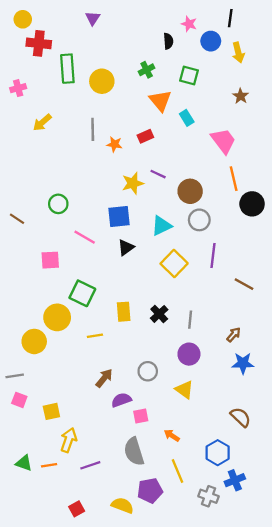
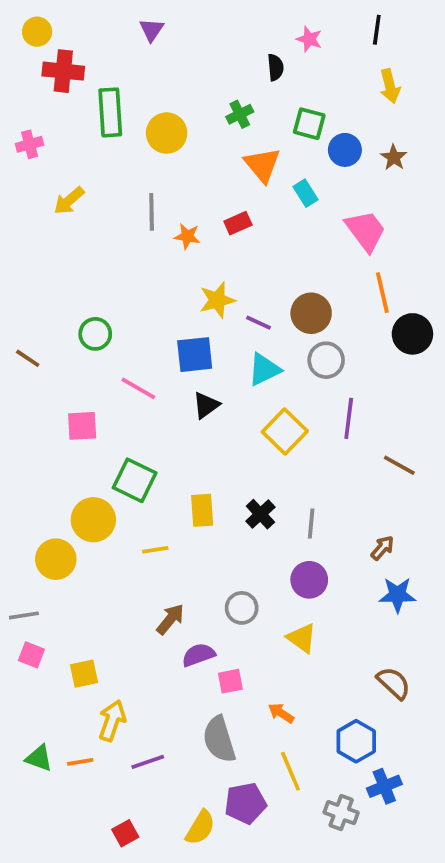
blue circle: (211, 41) -> (345, 150), moved
purple line: (158, 174) -> (259, 323), moved
yellow semicircle: (122, 505) -> (200, 828), turned 100

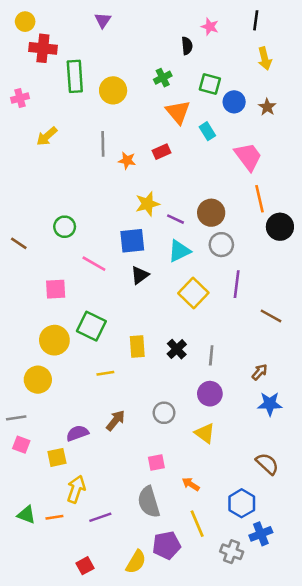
yellow circle: (93, 520) -> (54, 340), moved
purple semicircle: (198, 655) -> (77, 433), moved

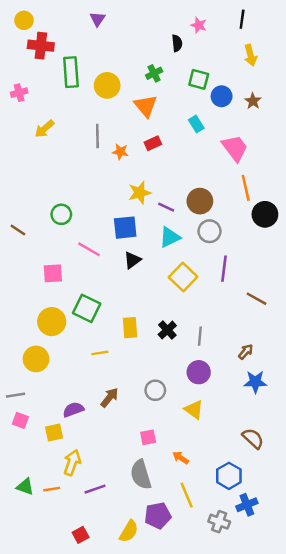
orange triangle: (178, 112) -> (146, 106), moved

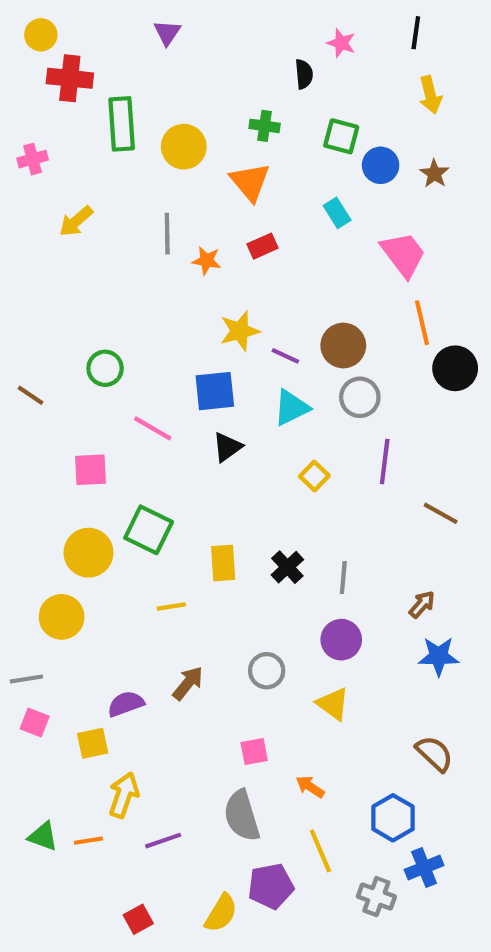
green cross: (154, 73) -> (265, 126), turned 35
yellow square: (183, 277) -> (314, 476), size x0.6

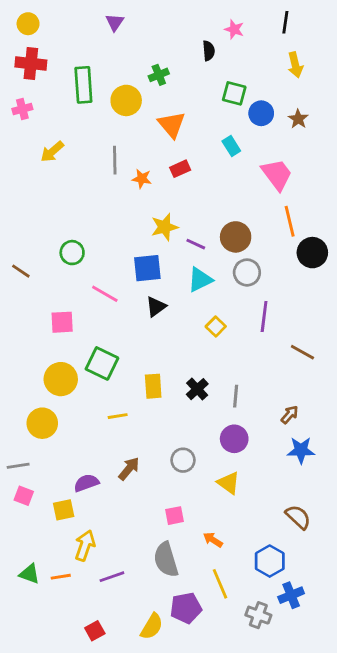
red cross: (70, 78) -> (31, 64), moved
green cross: (265, 126) -> (159, 75), moved, turned -30

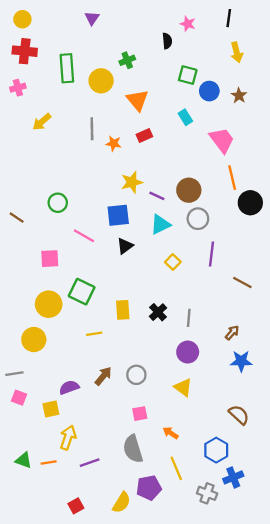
gray circle: (183, 460) -> (136, 375), moved

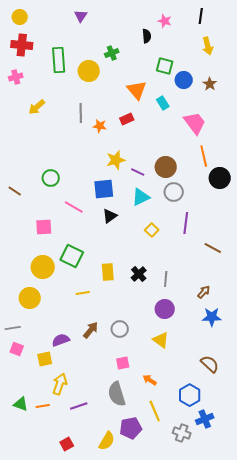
orange triangle: (138, 100) -> (137, 90), moved

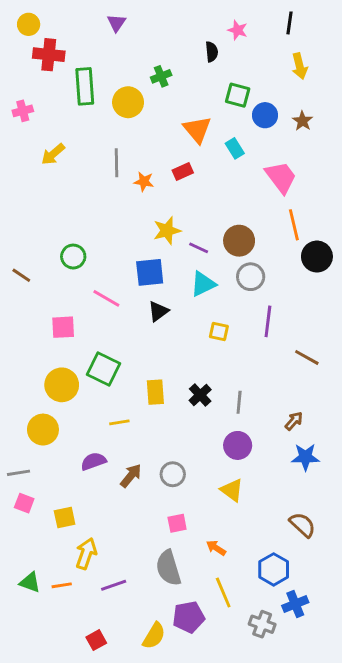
red cross: (22, 45) -> (49, 55), moved
yellow square: (152, 230) -> (219, 332), turned -32
purple semicircle: (61, 340) -> (93, 461), moved

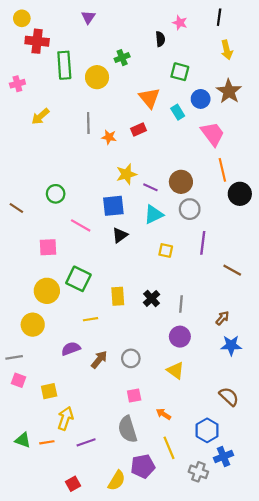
blue circle: (265, 115) -> (201, 99), moved
brown star: (303, 121) -> (229, 91), size x1.6

